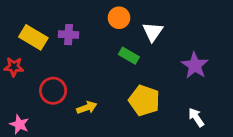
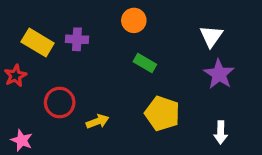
white triangle: (153, 32) -> (211, 36), moved
red star: (14, 67) -> (15, 76), turned -30
white arrow: (196, 117) -> (221, 132), turned -144

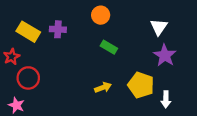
red circle: (60, 102) -> (28, 78), moved
yellow pentagon: (162, 114) -> (141, 85), moved
yellow arrow: (98, 121) -> (103, 87), moved

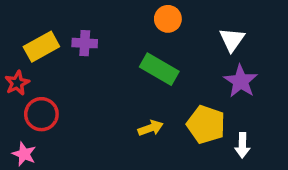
orange circle: (101, 15) -> (168, 19), moved
yellow rectangle: (28, 32) -> (41, 47), turned -60
green rectangle: (109, 47) -> (159, 69), size x1.5

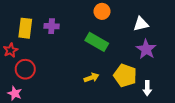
white triangle: (232, 40) -> (141, 24), turned 42
yellow rectangle: (41, 47) -> (25, 28), turned -54

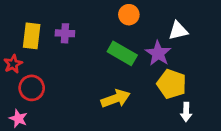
purple star: (146, 49) -> (158, 53), moved
yellow pentagon: (125, 76) -> (171, 84), moved
yellow arrow: (91, 78) -> (116, 99), size x1.5

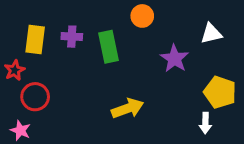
white triangle: (178, 31) -> (211, 34), moved
green rectangle: (122, 53) -> (108, 47), moved, turned 48
yellow pentagon: (171, 84) -> (220, 92), moved

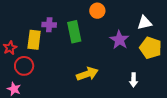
yellow rectangle: (35, 39) -> (34, 40), moved
yellow pentagon: (220, 92) -> (151, 48), moved
white arrow: (205, 123) -> (133, 80), moved

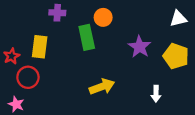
orange circle: (97, 11) -> (103, 17), moved
white triangle: (145, 23) -> (178, 19), moved
purple cross: (49, 25) -> (57, 13), moved

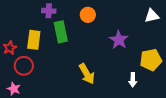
green rectangle: (87, 37) -> (61, 32), moved
yellow pentagon: (176, 56) -> (151, 60), moved, turned -30
yellow arrow: (102, 87) -> (87, 74), turned 80

